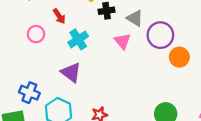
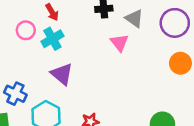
purple circle: (160, 35) -> (175, 23), moved
cyan cross: (78, 39) -> (52, 39), moved

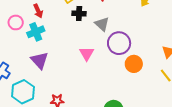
purple circle: (175, 23) -> (119, 43), moved
pink triangle: (119, 43) -> (87, 54), moved

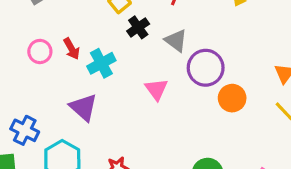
red arrow: (38, 11) -> (72, 49), moved
black cross: (79, 14) -> (138, 27), turned -32
cyan cross: (36, 32) -> (101, 63), moved

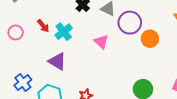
pink circle: (40, 51) -> (16, 32), moved
blue cross: (25, 130) -> (23, 83), turned 36

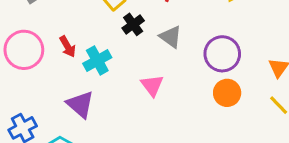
purple circle: (130, 23) -> (222, 54), moved
pink circle: (16, 32) -> (24, 50), size x1.6

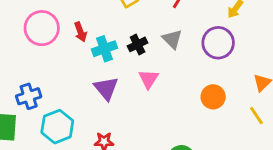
black cross: (133, 24) -> (138, 44), moved
purple circle: (222, 54) -> (218, 43), moved
purple triangle: (80, 104) -> (106, 88), moved

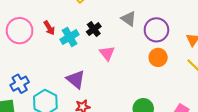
gray triangle: (172, 39) -> (129, 19), moved
purple circle: (218, 43) -> (156, 30), moved
purple triangle: (106, 88) -> (76, 79), moved

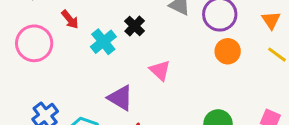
red arrow: (49, 28) -> (70, 19), moved
pink triangle: (107, 53) -> (160, 70), moved

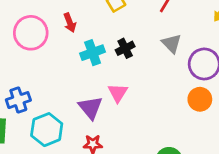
pink triangle: (160, 70) -> (118, 93), moved

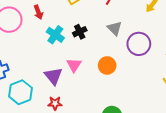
cyan cross: (93, 53) -> (55, 35), turned -36
orange circle: (200, 99) -> (107, 65), moved

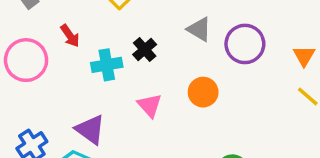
cyan cross: (55, 35) -> (107, 65), turned -30
purple triangle: (53, 76) -> (90, 129), moved

